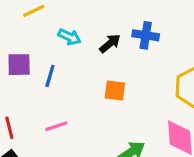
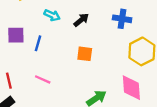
blue cross: (146, 35) -> (122, 19), moved
pink line: (56, 126) -> (43, 79), turned 42

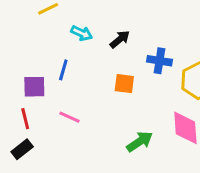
blue cross: (122, 19) -> (159, 61), moved
purple square: (16, 35) -> (34, 87), moved

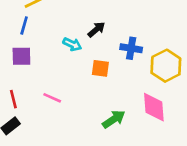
cyan arrow: (82, 33) -> (72, 44), moved
blue line: (63, 70) -> (24, 26), moved
purple square: (34, 87) -> (21, 56), moved

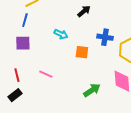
black arrow: (96, 30) -> (84, 11), moved

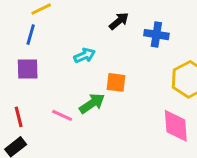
cyan arrow: (61, 34) -> (85, 55), turned -48
blue cross: (105, 37) -> (156, 35), moved
green arrow: (92, 90) -> (92, 103), moved

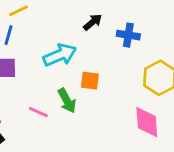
cyan arrow: (85, 55) -> (60, 55), size x1.6
green arrow: (92, 103) -> (67, 101), turned 95

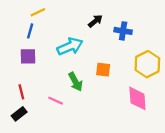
orange square: (90, 81) -> (103, 70), moved
pink line: (38, 112) -> (56, 101), moved

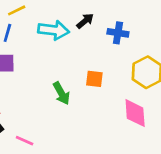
cyan arrow: (70, 46) -> (54, 30), moved, turned 30
pink line: (56, 101) -> (25, 141), moved

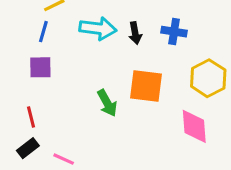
black arrow: (85, 21) -> (135, 33), moved, turned 120
orange square: (94, 79) -> (146, 86), size x1.6

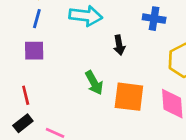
black arrow: (135, 33) -> (119, 45), moved
orange square: (146, 86) -> (129, 97), moved

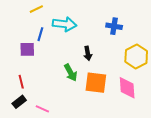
blue line: (37, 19) -> (40, 34), moved
black arrow: (119, 45) -> (88, 53), moved

